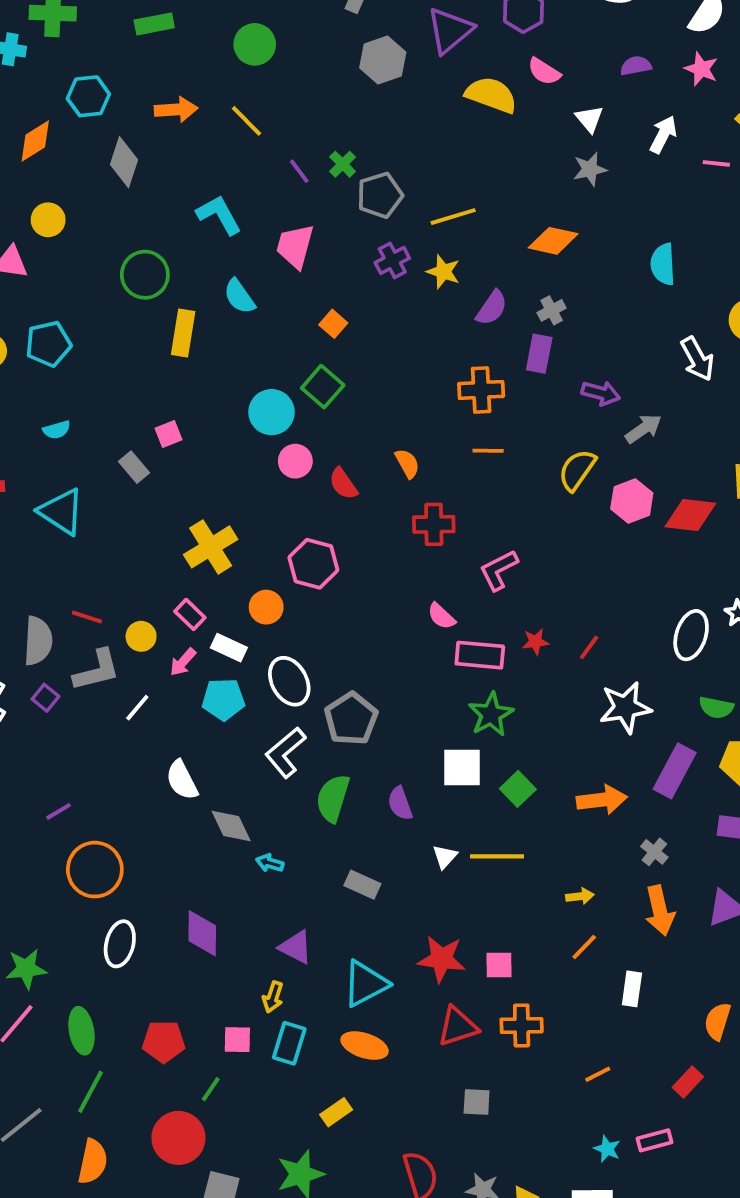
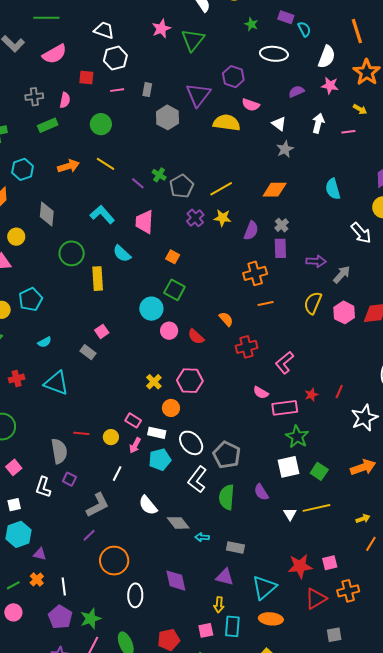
gray diamond: (124, 162) -> (47, 214), moved
yellow cross: (211, 547) -> (154, 382), moved, size x0.6
gray L-shape: (97, 670) -> (98, 505), moved
gray rectangle: (362, 885) -> (235, 547), moved

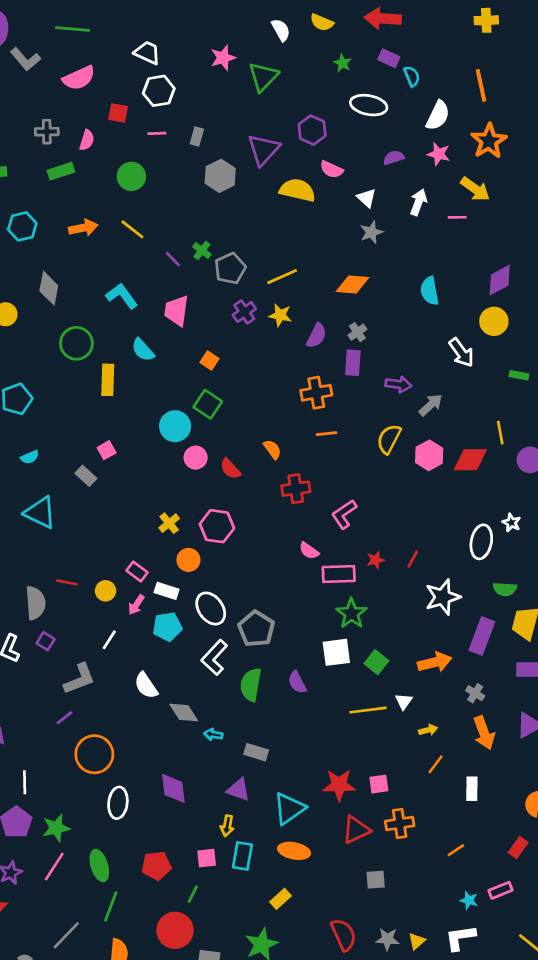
yellow arrow: (360, 109) -> (475, 189), size x1.6
white triangle: (290, 514) -> (404, 701), moved

